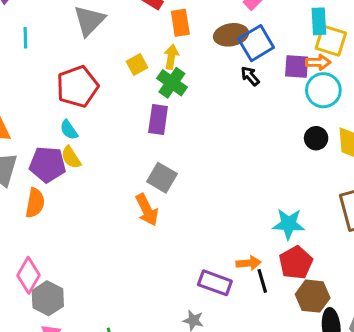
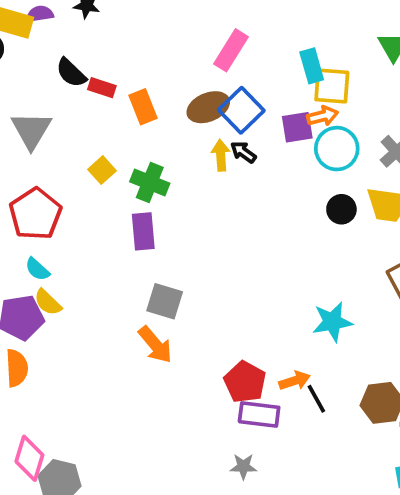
yellow arrow: (171, 57) -> (221, 155), moved
red pentagon: (296, 263) -> (245, 382), moved

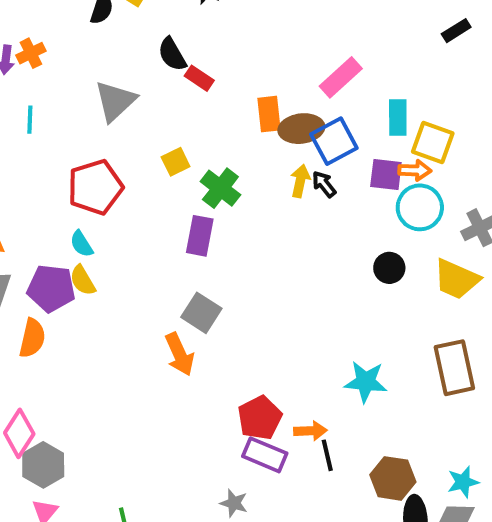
cyan rectangle: (312, 66) -> (398, 118), moved
orange rectangle: (143, 107) -> (269, 114), moved
black circle: (341, 209) -> (389, 268), moved

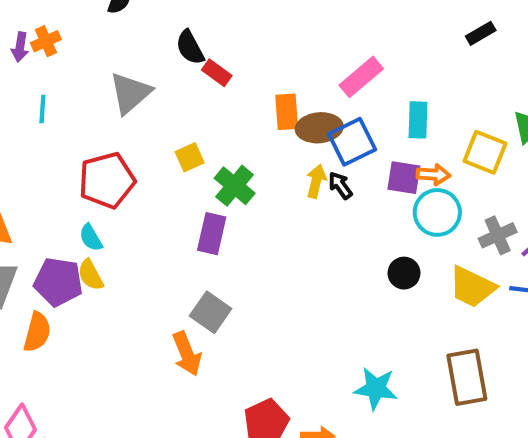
yellow square: (433, 143) -> (485, 152), moved

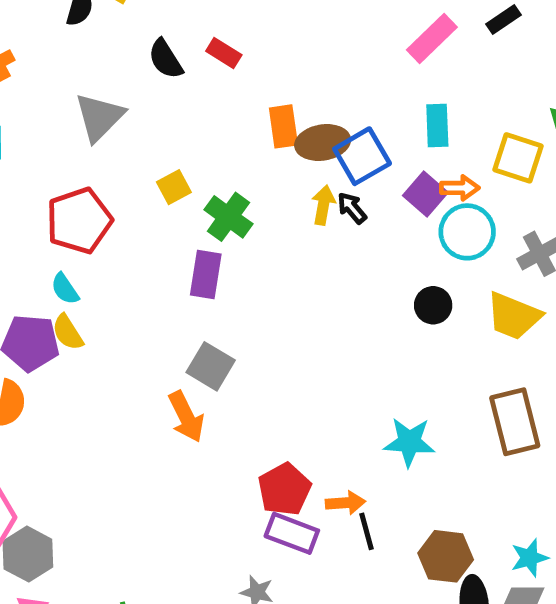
red rectangle: (217, 73) -> (224, 53), moved
pink rectangle: (361, 77) -> (432, 38), moved
purple square: (404, 178) -> (425, 194), turned 36

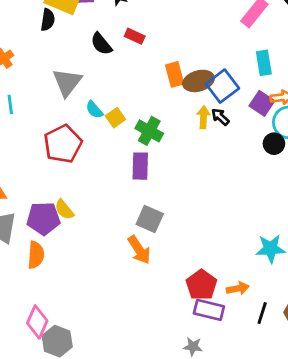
cyan semicircle: (65, 289) -> (94, 110), moved
black circle: (433, 305) -> (274, 144), moved
black line: (367, 531) -> (262, 313), moved, turned 40

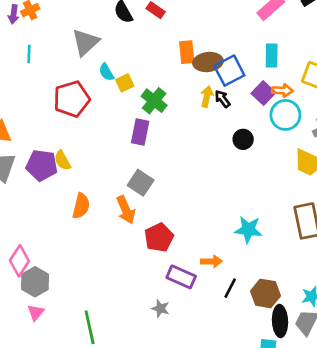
black circle: (274, 144) -> (243, 139), moved
orange semicircle: (36, 255) -> (81, 206), moved
red pentagon: (201, 285) -> (159, 238), moved

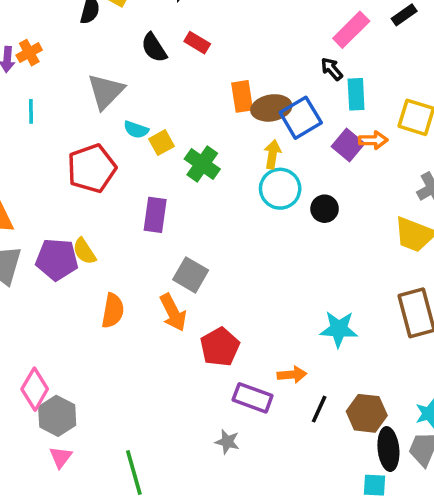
cyan semicircle: (106, 72) -> (136, 130), turned -36
black arrow: (222, 99) -> (332, 69), moved
cyan circle: (285, 115) -> (280, 189), moved
purple rectangle: (140, 132) -> (155, 215), moved

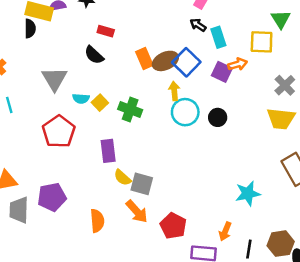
black semicircle: (154, 48) -> (94, 55), moved
yellow semicircle: (84, 251) -> (122, 178), moved
orange arrow: (292, 375) -> (225, 231), turned 132

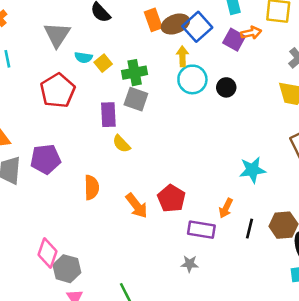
green cross: (130, 109) -> (135, 73), turned -35
gray square: (142, 184) -> (136, 99), moved
orange arrow: (137, 211) -> (137, 206), moved

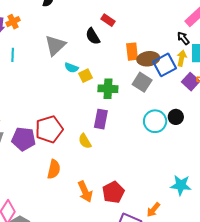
yellow arrow: (182, 56) -> (182, 58), moved
cyan circle: (192, 79) -> (155, 121), moved
red pentagon: (58, 91) -> (49, 129), moved
gray square: (136, 99) -> (142, 82), moved
purple rectangle: (108, 115) -> (101, 119), moved

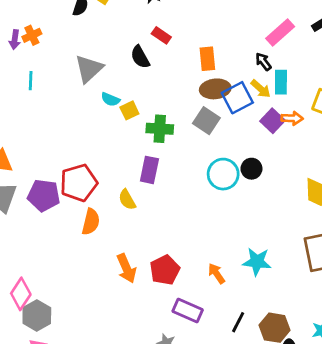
orange rectangle: (132, 52) -> (207, 59), moved
yellow arrow: (182, 58) -> (261, 89), turned 119
orange semicircle: (54, 169) -> (91, 222), moved
orange arrow: (153, 210) -> (217, 274), moved, turned 105

